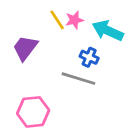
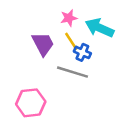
yellow line: (57, 20) -> (71, 41), moved
purple trapezoid: (25, 48) -> (43, 44), moved, turned 115

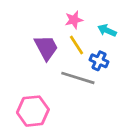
cyan arrow: (100, 28) -> (107, 30), size x0.6
blue cross: (82, 52) -> (99, 61), moved

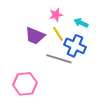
purple trapezoid: (46, 48) -> (35, 36), turned 140
blue cross: (99, 61) -> (75, 46), size x1.5

